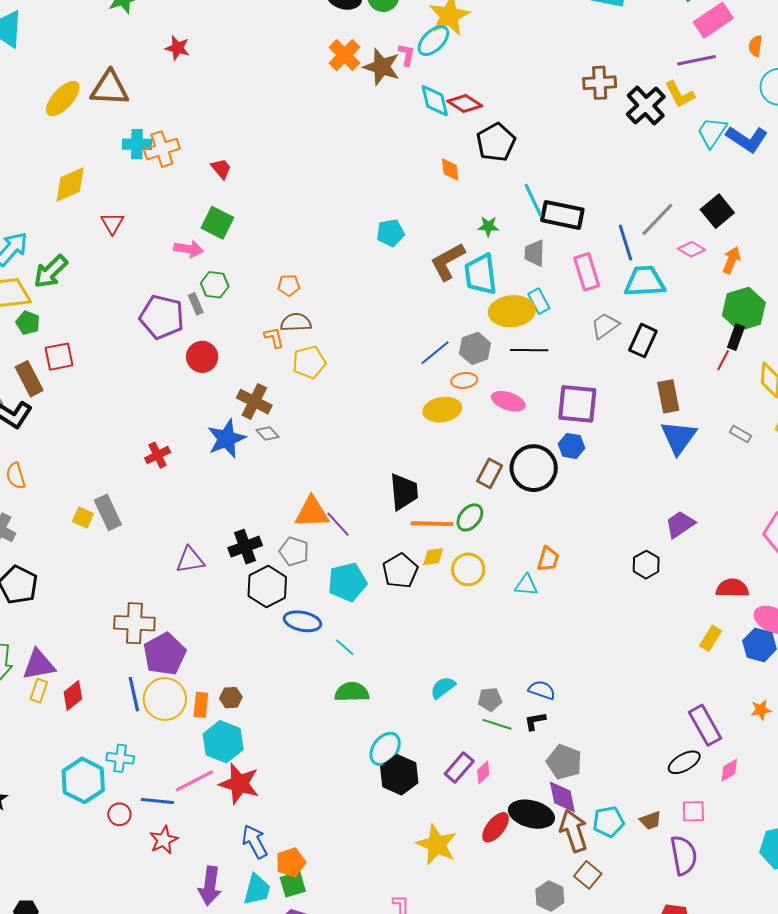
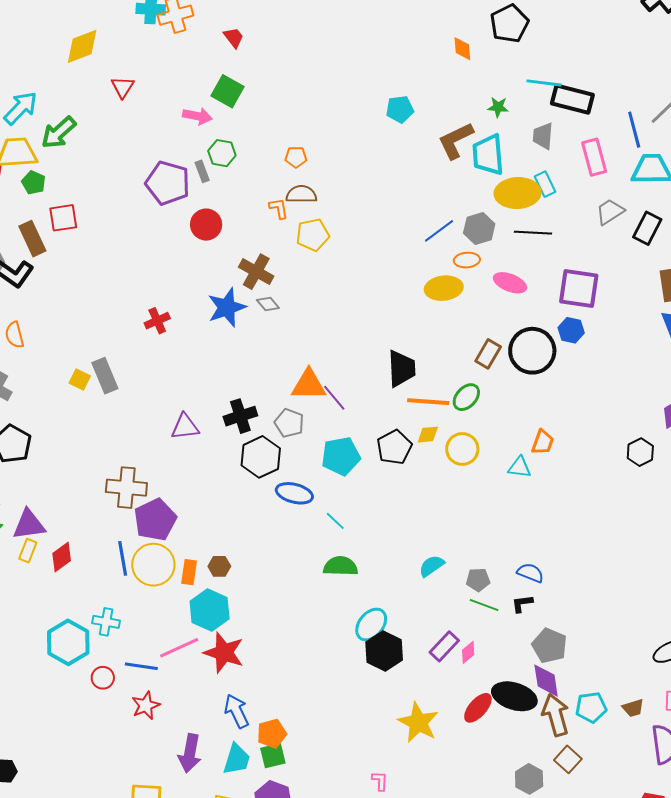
cyan line: (533, 200) -> (544, 83), turned -60

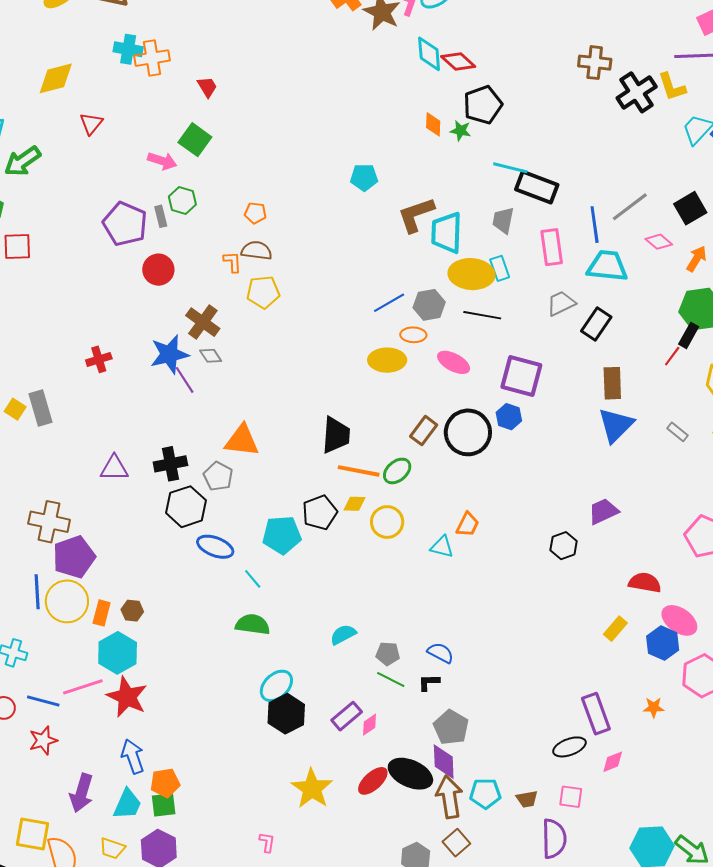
green star: (498, 107) -> (461, 131), moved
purple line: (334, 398) -> (185, 380), moved
cyan pentagon: (341, 456) -> (282, 535), moved

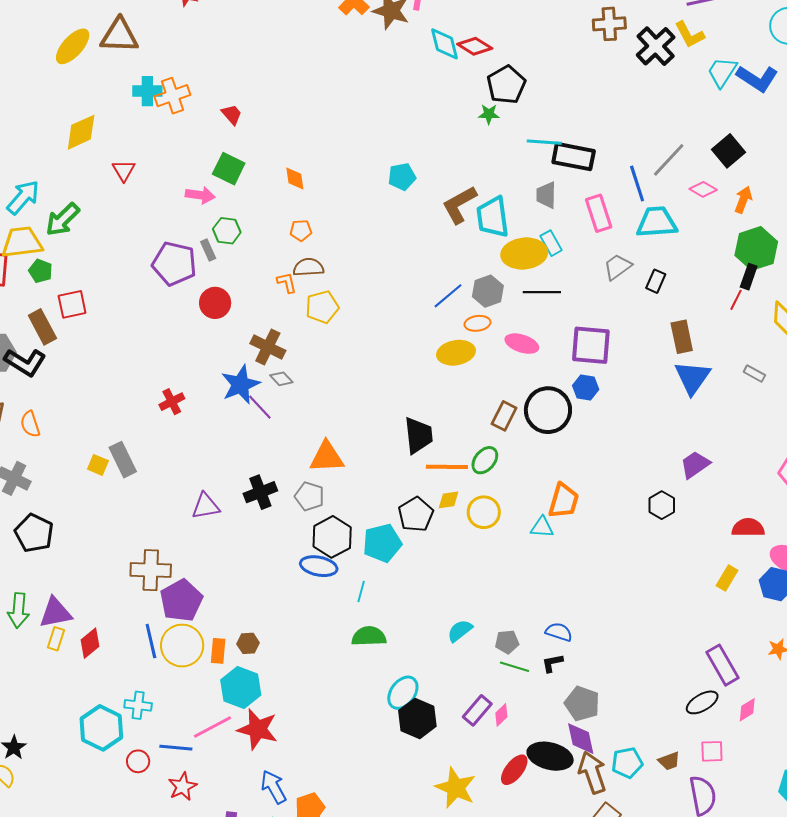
orange diamond: (433, 124) -> (295, 178), moved
black rectangle: (596, 324) -> (656, 281), size x0.7
black hexagon: (186, 507) -> (332, 537), moved
orange trapezoid: (468, 525) -> (564, 501), size x1.4
cyan line: (253, 579) -> (361, 591), turned 65

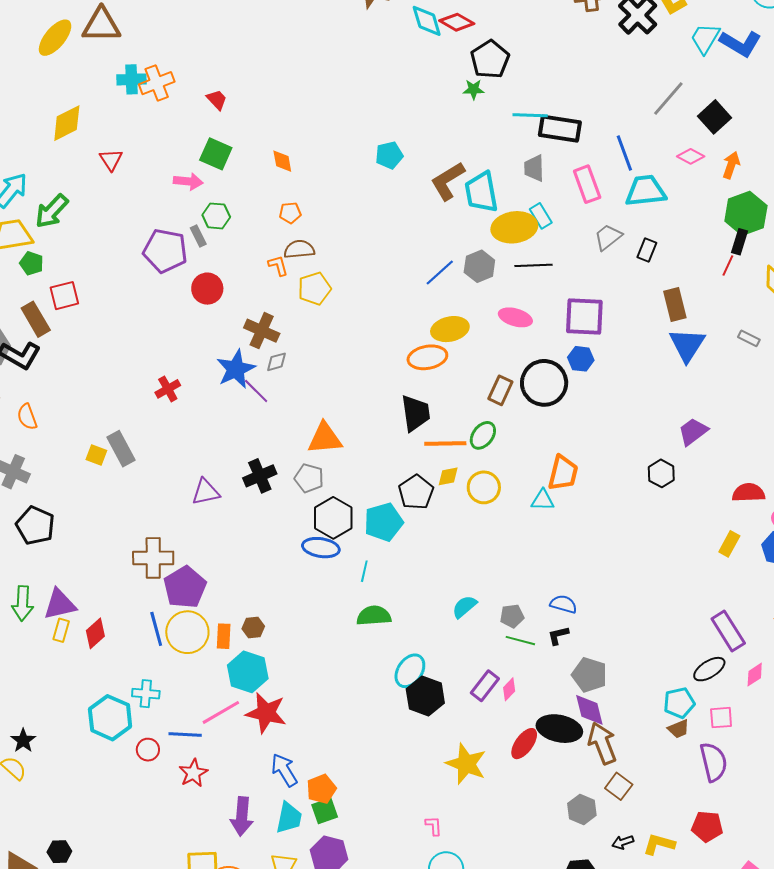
gray line: (669, 160) -> (668, 98), moved
orange ellipse: (477, 323) -> (427, 357), moved, size x1.5
gray diamond: (281, 379) -> (276, 362), turned -60
cyan pentagon: (627, 763) -> (679, 703), moved

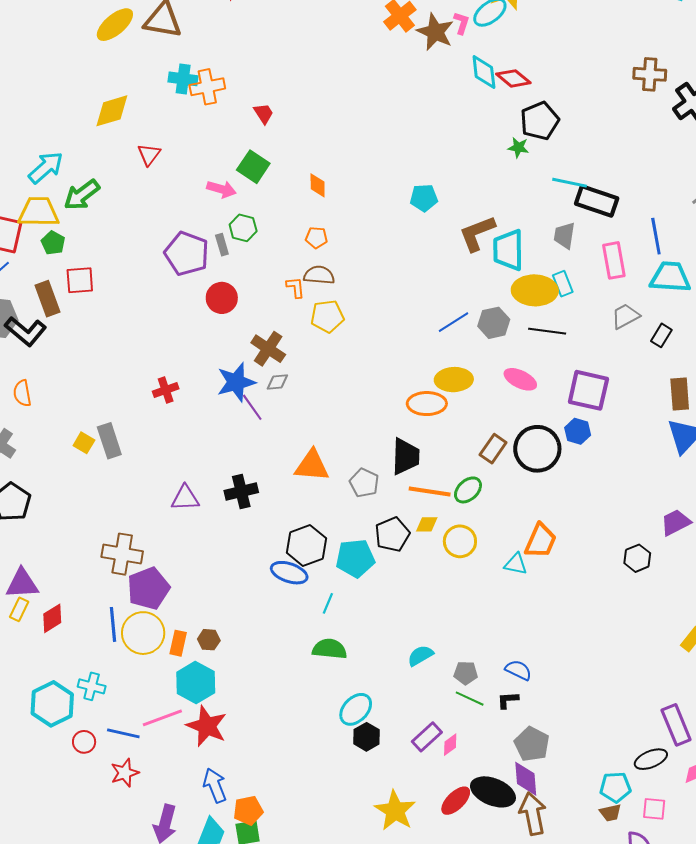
gray pentagon: (309, 478) -> (364, 483), moved
black hexagon: (425, 696) -> (367, 737), size x0.7

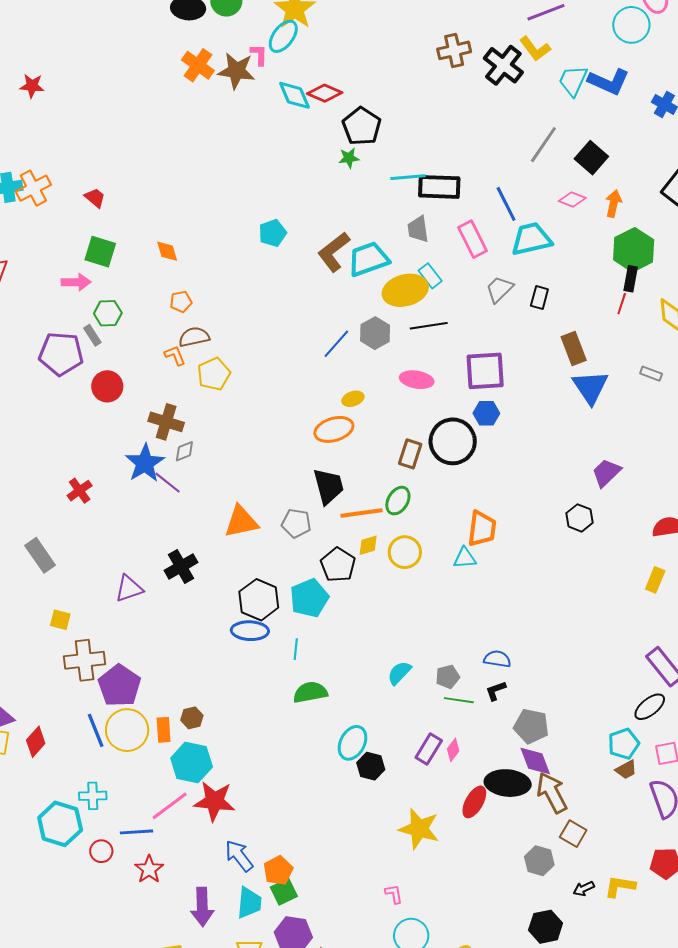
cyan trapezoid: (508, 250) -> (368, 259), turned 87
yellow ellipse: (454, 380) -> (353, 399), size x0.6
yellow square: (84, 443) -> (60, 620), moved

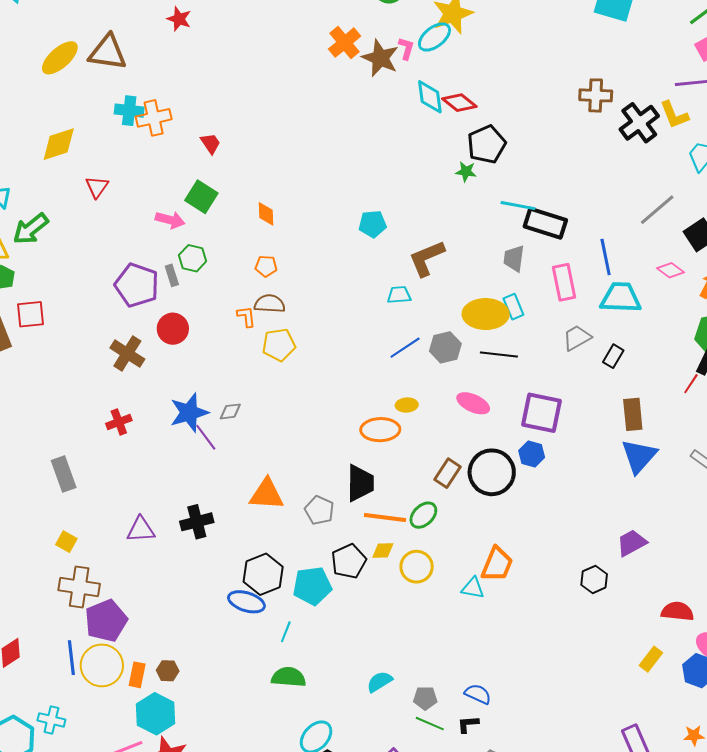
cyan trapezoid: (368, 259) -> (399, 295), moved, size x0.6
brown cross: (166, 422) -> (127, 353), moved

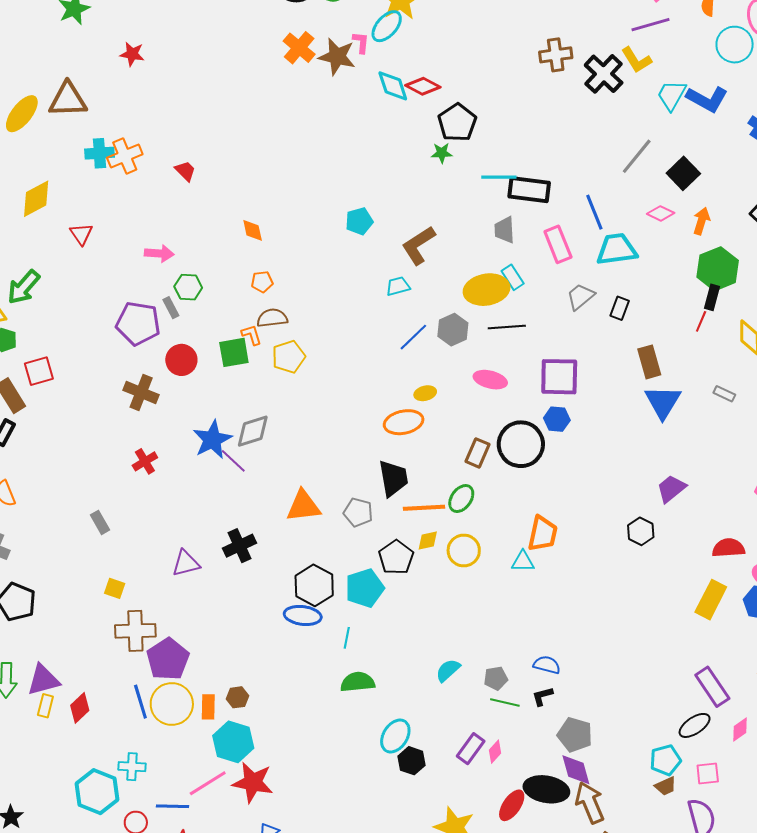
green square: (201, 197) -> (234, 352), moved, turned -32
gray diamond: (230, 411) -> (253, 431), size x1.6
gray rectangle: (64, 474) -> (100, 522), size x0.7
yellow rectangle: (651, 659) -> (711, 600), size x1.5

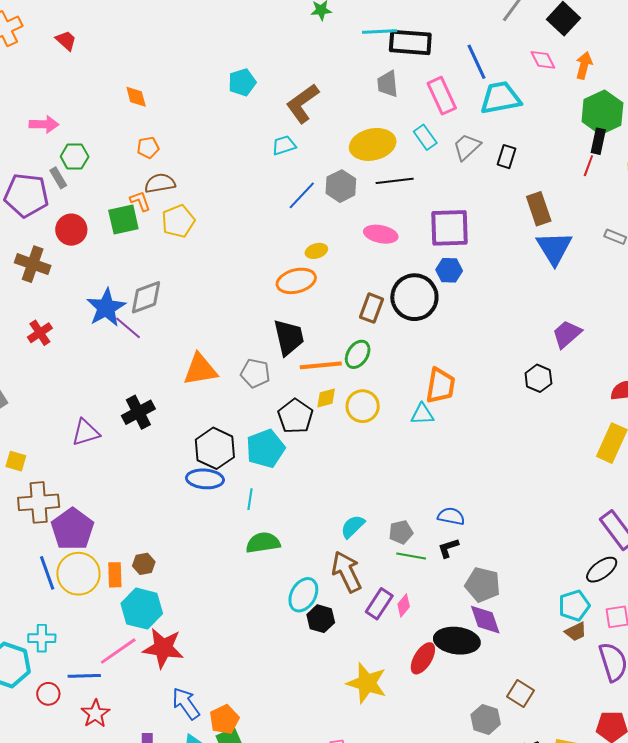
pink diamond: (661, 213) -> (543, 60), turned 40
cyan rectangle: (513, 277) -> (425, 137), moved
brown arrow: (590, 803) -> (347, 572), moved

